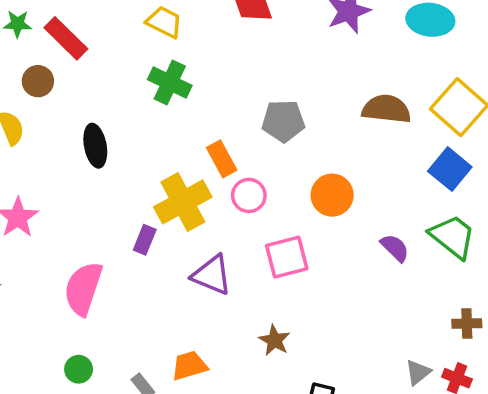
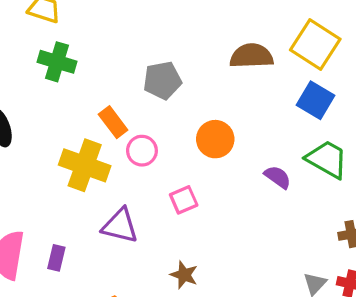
yellow cross: (183, 202) -> (85, 165), turned -33
purple rectangle: (145, 240) -> (56, 258), moved
pink square: (287, 257) -> (184, 200), size x0.7

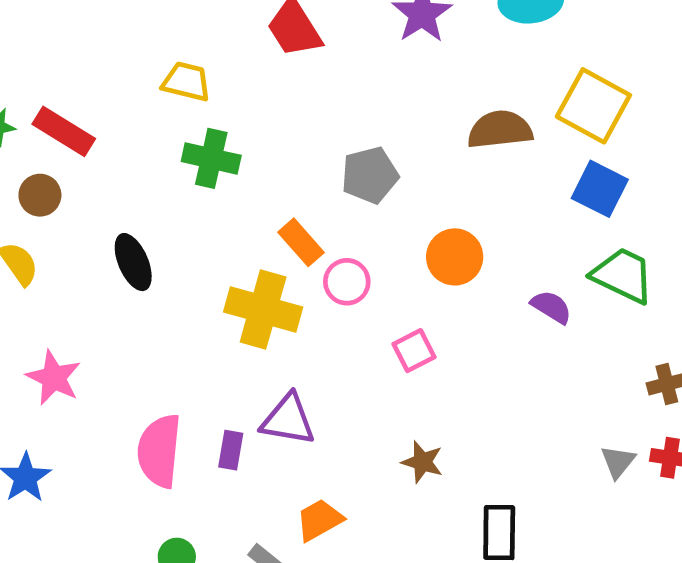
purple triangle: (120, 226) -> (288, 420), moved

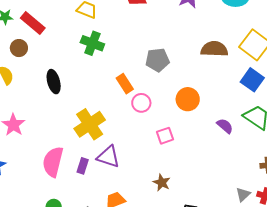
yellow cross: (263, 310) -> (90, 124), moved, turned 32

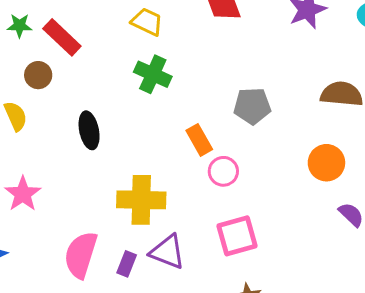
orange circle: (188, 99) -> (326, 163), moved
yellow cross: (90, 124) -> (141, 200), turned 32
pink square: (165, 136) -> (237, 236), moved, size x1.5

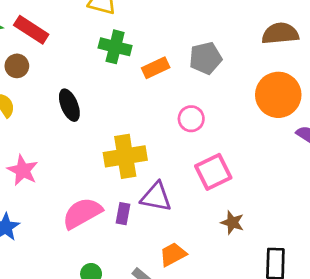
orange rectangle: (199, 140) -> (156, 68), moved, turned -75
orange circle: (326, 163) -> (278, 95), size x1.4
pink semicircle: (81, 255) -> (82, 213), turned 54

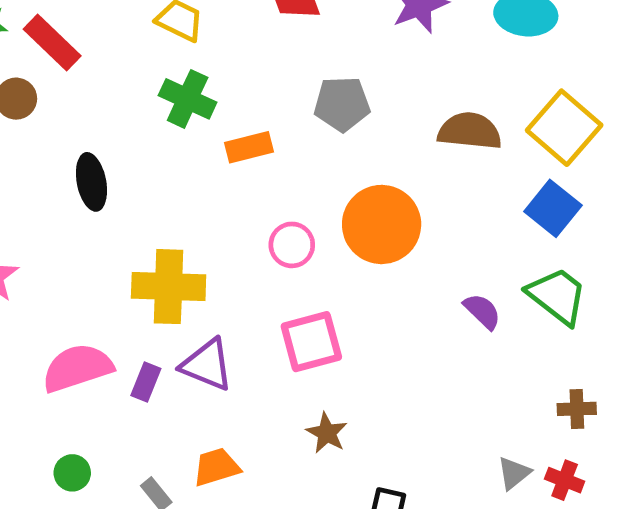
gray pentagon: (205, 58) -> (342, 104), moved
orange circle: (278, 95) -> (382, 224), moved

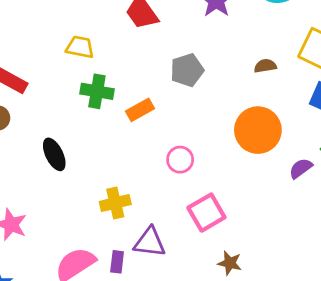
brown semicircle: (470, 131) -> (265, 66), size x0.6
orange circle: (382, 224) -> (258, 130), moved
yellow cross: (169, 287) -> (115, 203), size x0.7
purple semicircle: (482, 311) -> (301, 168), turned -65

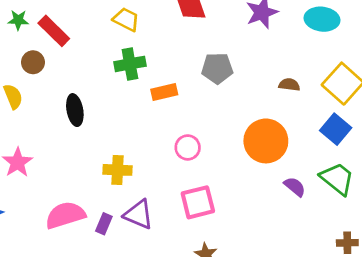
green cross: (97, 91) -> (130, 64), turned -36
purple semicircle: (301, 168) -> (295, 187), turned 60

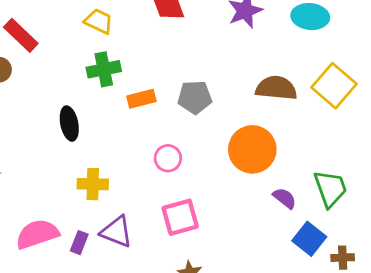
gray pentagon: (217, 68) -> (195, 97), moved
brown semicircle: (289, 85) -> (276, 88), size x1.8
black ellipse: (75, 110) -> (69, 124), moved
blue square: (336, 129) -> (309, 239), moved
green trapezoid: (337, 179) -> (330, 189), turned 33

